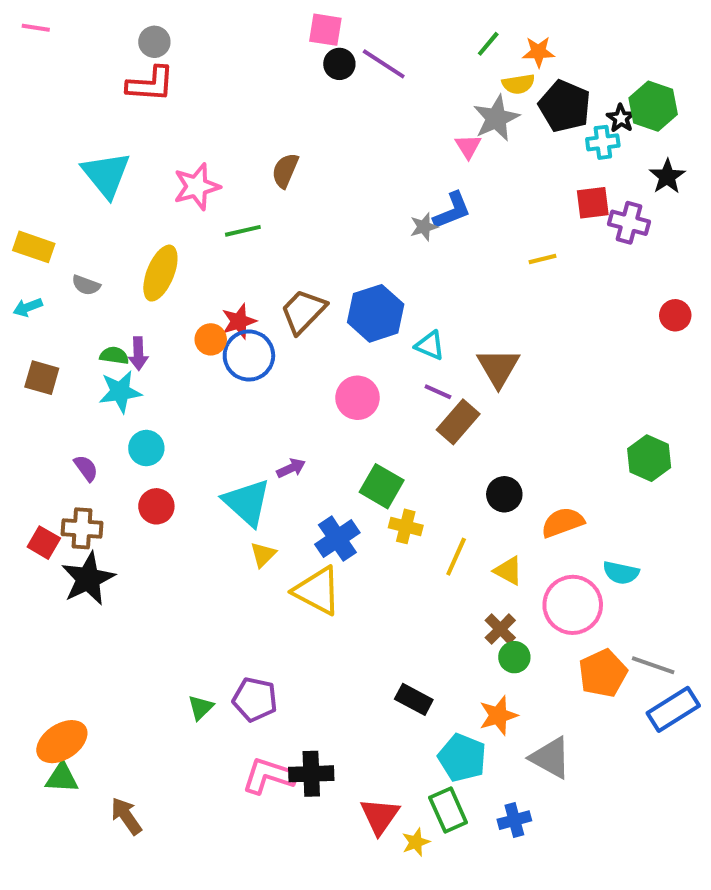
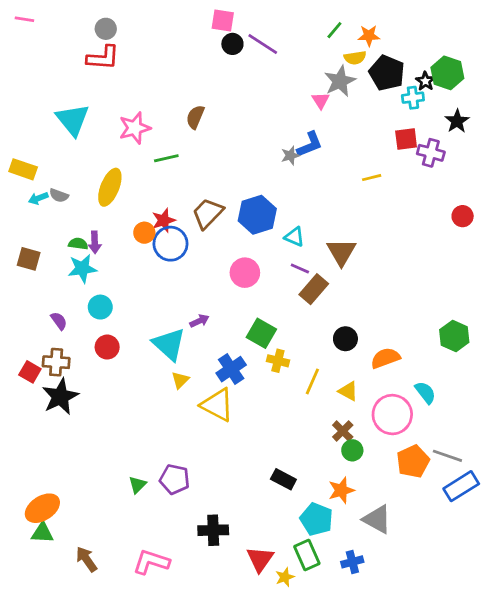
cyan arrow: (28, 307) -> (38, 198), moved
green hexagon: (649, 458) -> (454, 336), moved
cyan semicircle: (621, 573) -> (425, 392), turned -140
pink L-shape: (269, 776) -> (151, 562), moved

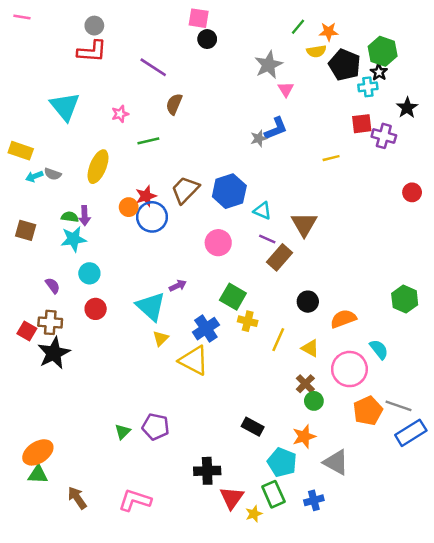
purple line: (263, 44) -> (153, 67), moved
green hexagon: (447, 73) -> (383, 51), moved
gray star: (340, 81) -> (269, 65), moved
pink star: (135, 128) -> (120, 114), size x0.6
black cross: (213, 530) -> (207, 471), moved

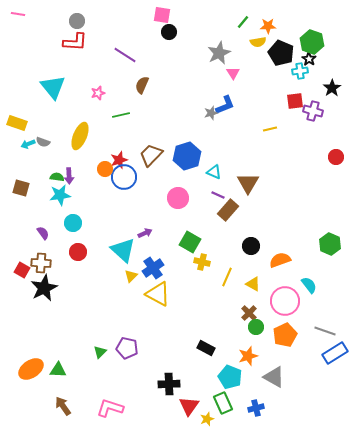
blue cross: (206, 329) -> (153, 268), moved
orange pentagon: (368, 411) -> (285, 335), moved
green triangle: (38, 475) -> (58, 370), moved

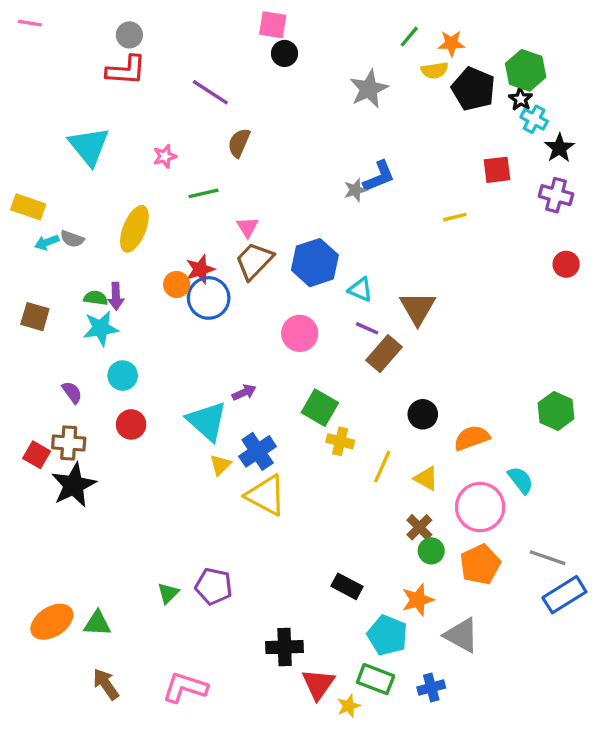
cyan cross: (300, 71) -> (534, 119), moved, turned 35
pink triangle: (233, 73) -> (247, 227), moved
purple cross: (313, 111) -> (556, 195), moved
green rectangle: (223, 403) -> (376, 679), turned -45

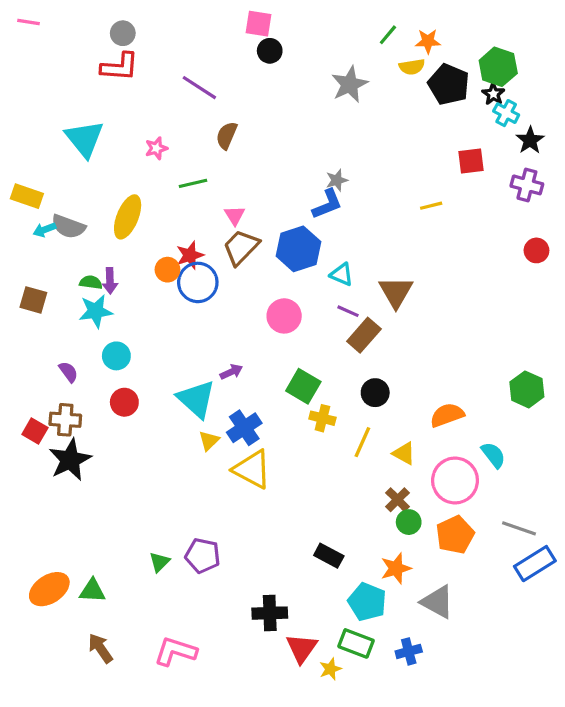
blue L-shape: (379, 177) -> (327, 204), moved
gray semicircle: (72, 239) -> (68, 227), size x1.5
black circle: (423, 414) -> (375, 393), moved

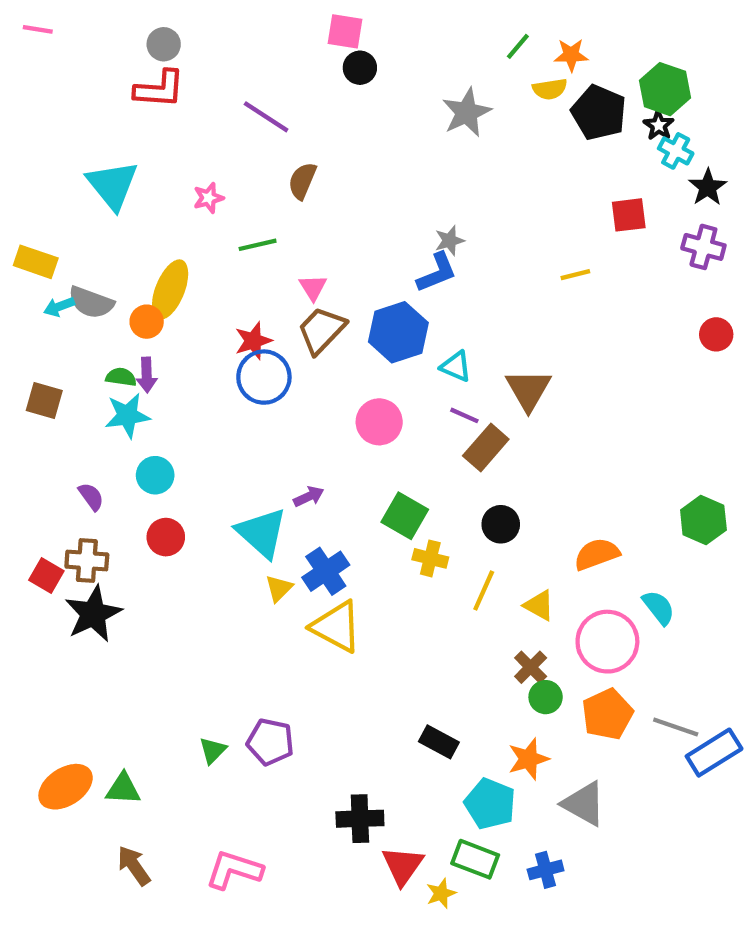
orange circle: (167, 270) -> (147, 322), moved
gray line: (519, 528) -> (676, 727), moved

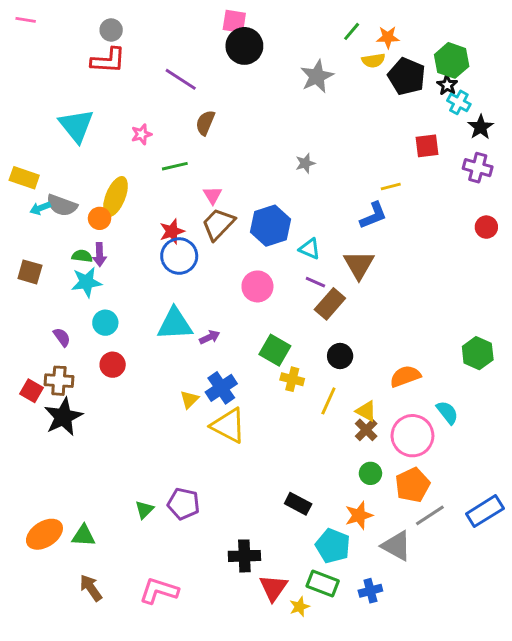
black circle: (360, 68) -> (244, 46), size x1.6
blue L-shape: (437, 273) -> (373, 215), moved
cyan triangle: (262, 533) -> (175, 324), moved, turned -45
brown cross: (531, 667) -> (366, 430), moved
gray line: (676, 727) -> (430, 515), moved, turned -52

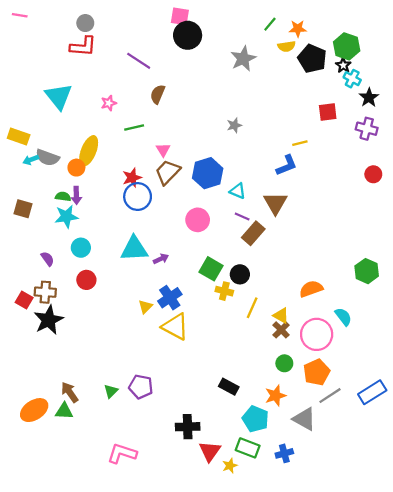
black circle: (340, 356) -> (240, 274), moved
brown arrow: (91, 588) -> (70, 392), moved

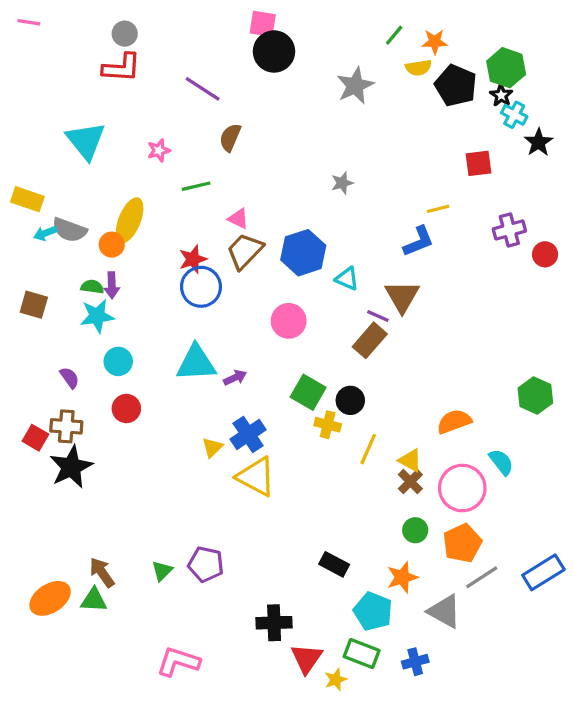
purple cross: (367, 129) -> (509, 230), moved, turned -30
pink triangle: (163, 150) -> (238, 219), turned -32
purple line: (242, 217) -> (378, 316), moved

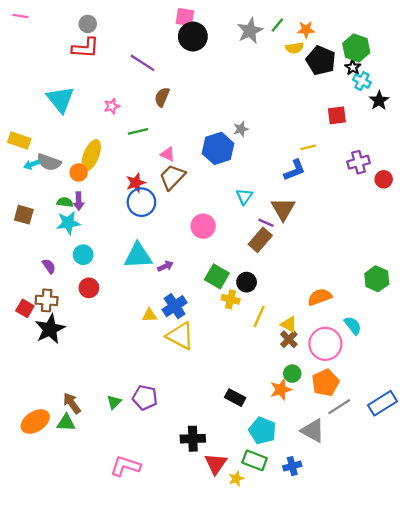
gray star: (355, 86) -> (250, 31), moved
blue hexagon: (303, 253) -> (218, 148), moved
cyan triangle: (347, 279) -> (244, 196), turned 42
yellow triangle: (212, 447) -> (149, 315), turned 42
orange star: (402, 577) -> (281, 390), moved

